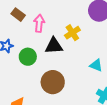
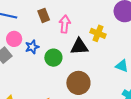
brown rectangle: (18, 15) -> (44, 15), turned 32
yellow cross: (72, 33) -> (98, 33), turned -35

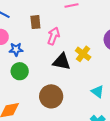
green circle: (53, 58) -> (20, 71), moved

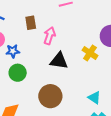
yellow cross: (83, 54) -> (90, 53), moved
cyan triangle: (97, 92) -> (94, 98), moved

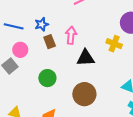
brown rectangle: (31, 23) -> (50, 42), moved
blue star: (13, 51) -> (42, 24), moved

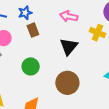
pink arrow: (71, 35) -> (69, 16), moved, turned -84
black triangle: (85, 58) -> (69, 47), turned -48

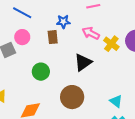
blue star: (25, 13) -> (63, 22), moved
yellow cross: (97, 33) -> (111, 44), moved

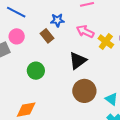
brown rectangle: (53, 37) -> (47, 36), turned -32
brown circle: (72, 97) -> (84, 91), moved

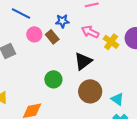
pink circle: (17, 36) -> (34, 34), moved
green circle: (36, 71) -> (53, 79), moved

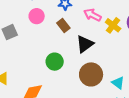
brown rectangle: (52, 37) -> (63, 26), moved

